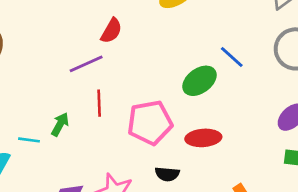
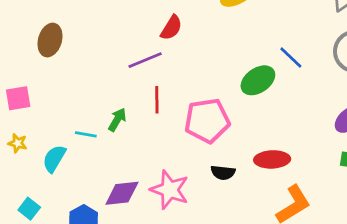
red ellipse: (203, 138) -> (272, 159), moved

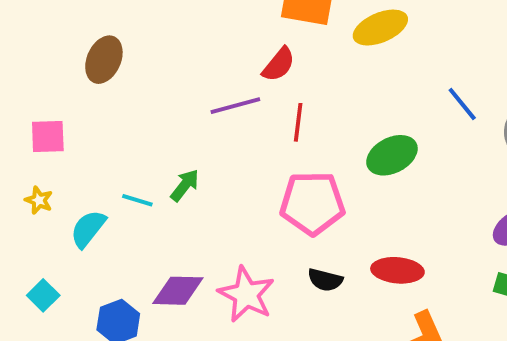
blue line: (291, 58) -> (462, 104), moved
red line: (157, 100) -> (298, 122), moved

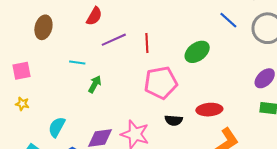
red semicircle: (279, 64) -> (94, 16), moved
cyan line: (137, 200) -> (77, 63), moved
cyan semicircle: (88, 229) -> (57, 127), moved

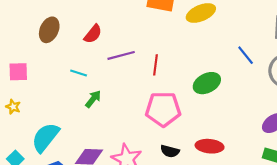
red semicircle: (94, 16) -> (93, 34), moved
cyan semicircle: (57, 127) -> (45, 137), size x1.4

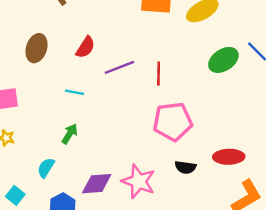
green ellipse: (207, 83) -> (223, 60), moved
green arrow: (93, 99) -> (70, 134), moved
cyan semicircle: (45, 137) -> (46, 168), size x0.6

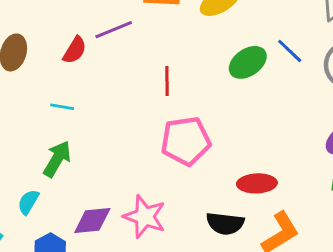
purple line: (119, 67) -> (114, 30), moved
green arrow: (70, 134) -> (57, 159), size x1.4
black semicircle: (185, 167) -> (225, 223), moved, size x1.4

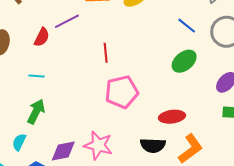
green ellipse: (248, 62) -> (184, 61), moved

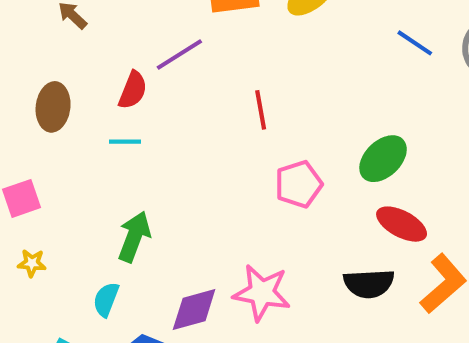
green ellipse: (184, 61) -> (383, 159), moved
cyan line: (37, 76) -> (125, 142), moved
pink pentagon: (122, 92) -> (299, 184), size x0.7
red ellipse: (172, 117) -> (402, 224), turned 40

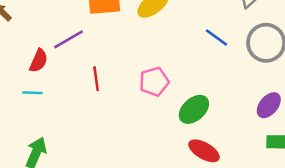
red line: (261, 110) -> (96, 79), moved
pink pentagon: (299, 184) -> (154, 82), moved

